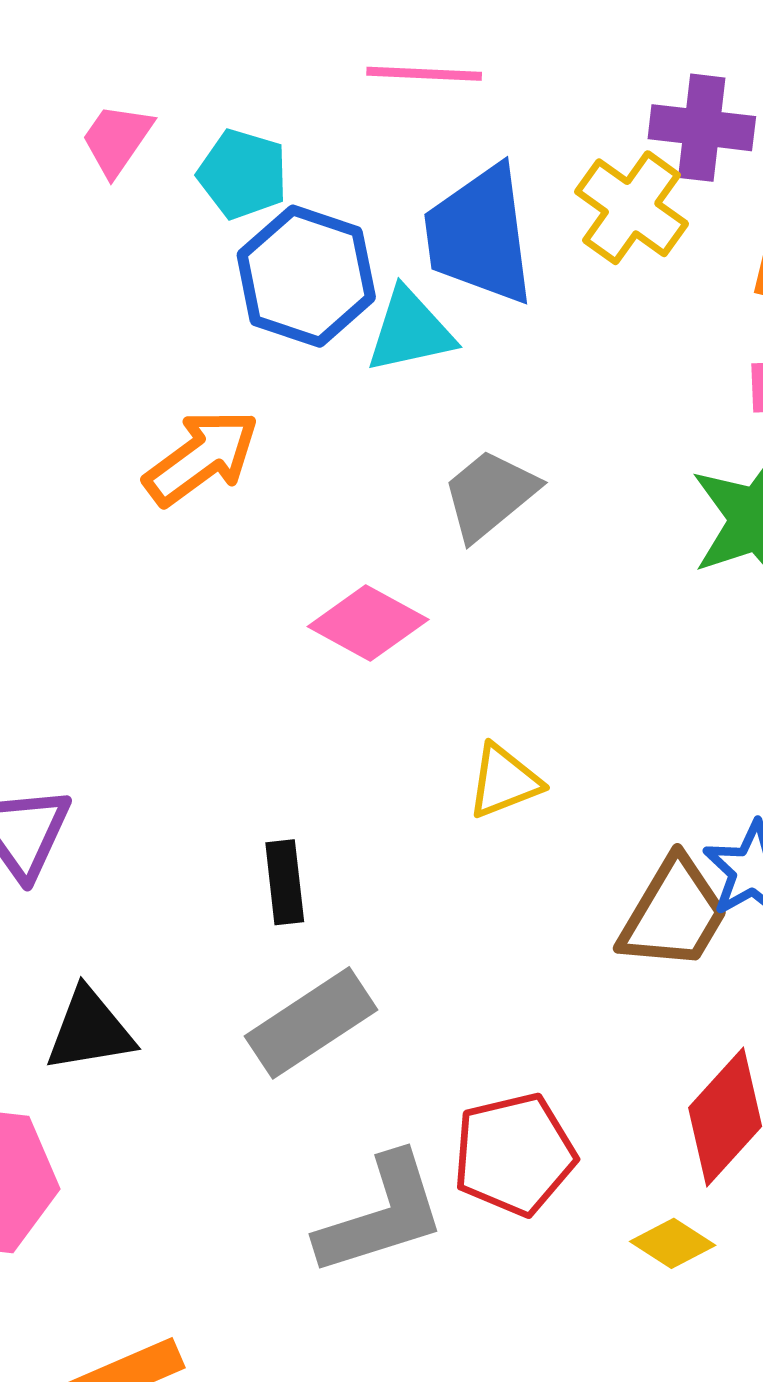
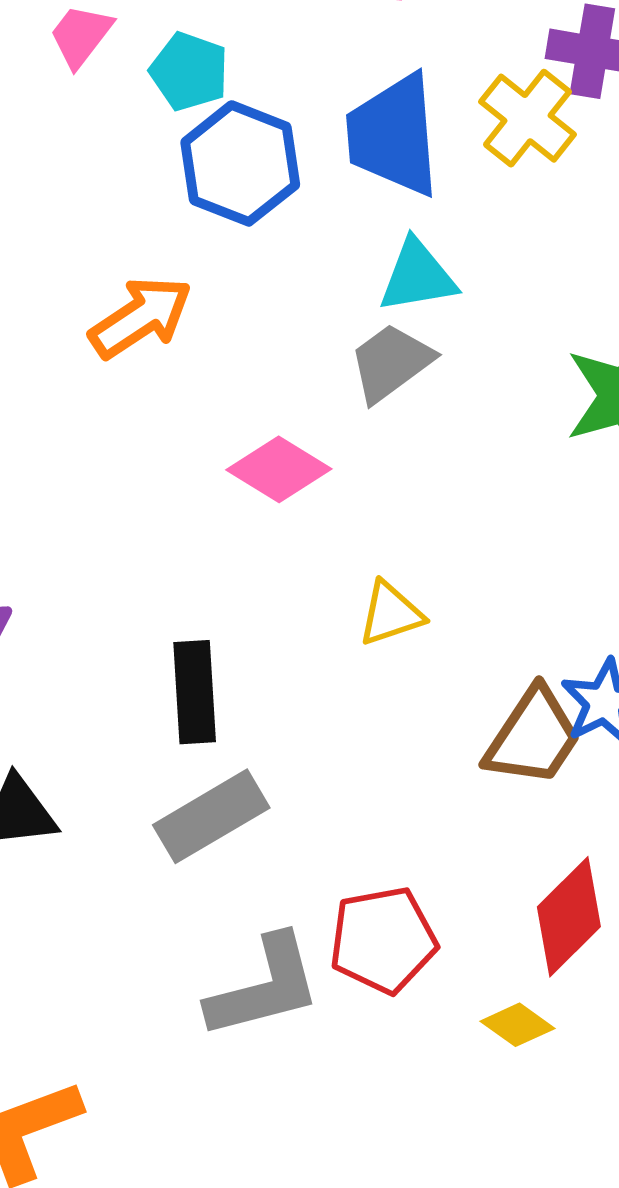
cyan triangle: (410, 331) -> (418, 276), moved
black rectangle: (285, 882) -> (195, 692), size x1.4

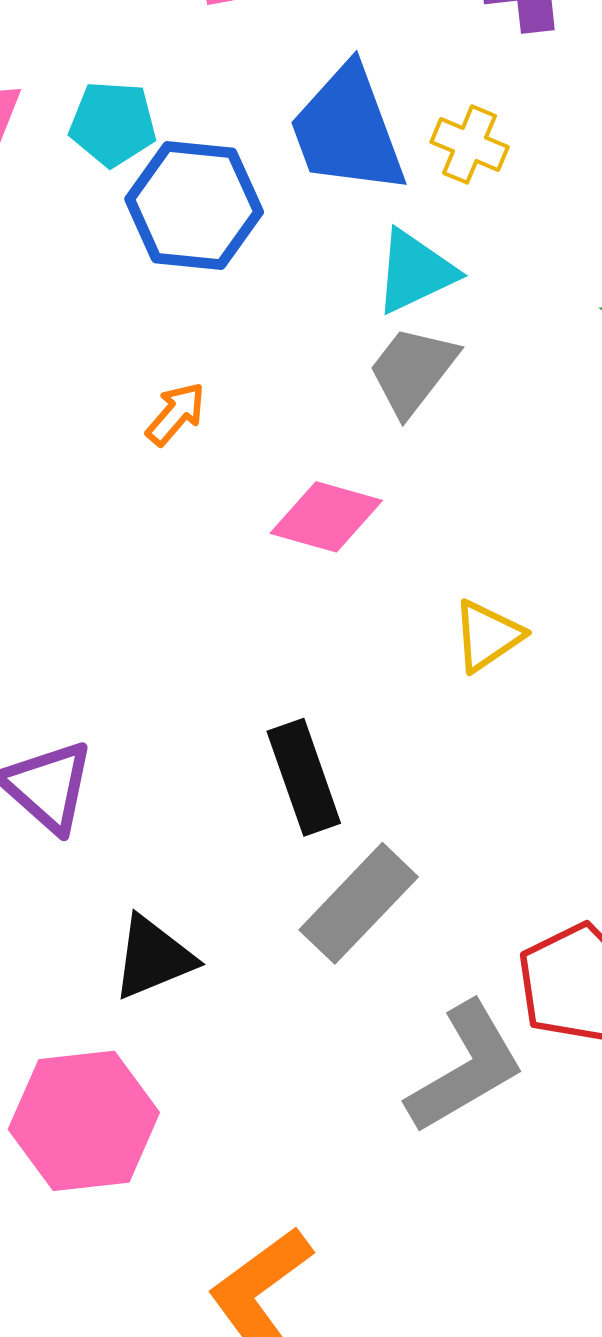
yellow cross: (527, 118) -> (470, 144), moved, size x0.7
orange arrow: (141, 317) -> (176, 414), moved, size x0.6

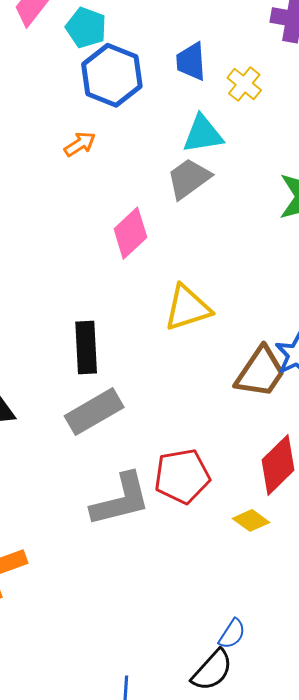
blue trapezoid: (348, 130) -> (191, 61), size x0.6
orange arrow: (176, 414) -> (80, 144), moved
pink diamond: (326, 517) -> (130, 233), turned -75
yellow triangle: (487, 636) -> (187, 308), size x1.4

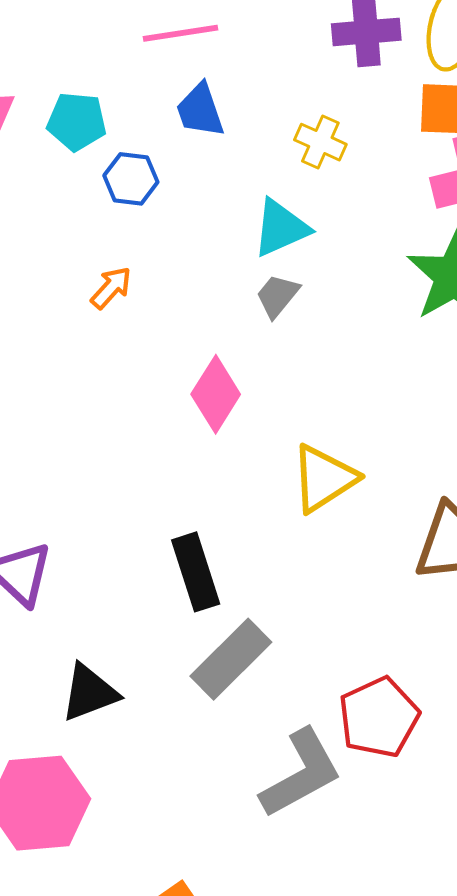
blue trapezoid: (191, 61) -> (200, 110), moved
blue hexagon: (112, 75) -> (131, 179), size x0.6
gray trapezoid: (189, 179) -> (277, 296), size x0.7

